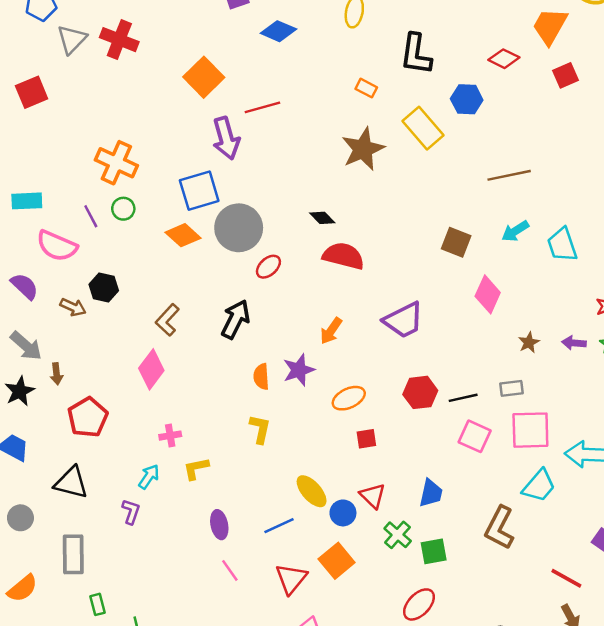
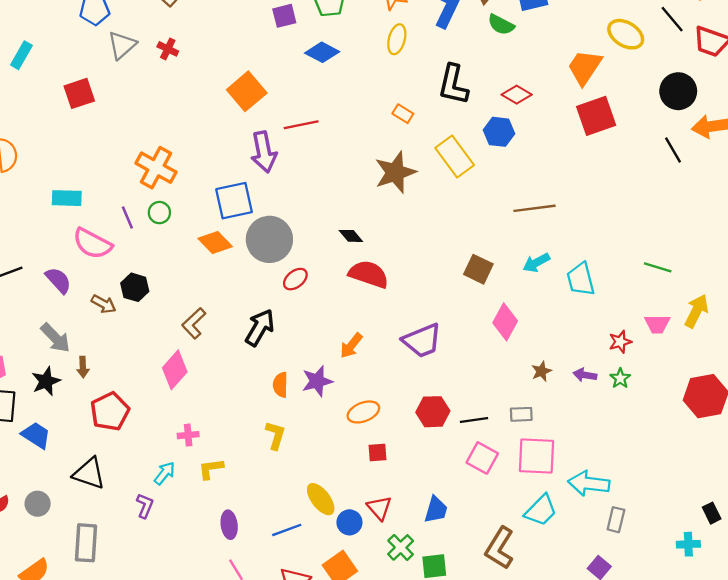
red cross: (119, 40) -> (168, 49), size x0.6
red diamond: (504, 59) -> (517, 95), moved
red square: (565, 75) -> (596, 116), size x1.6

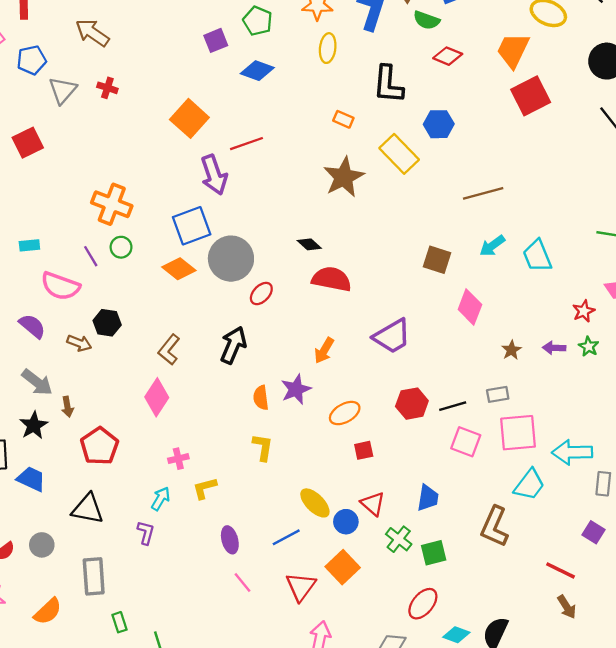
red diamond: (517, 95) -> (448, 56), moved
cyan rectangle: (67, 198) -> (29, 245), size x0.7

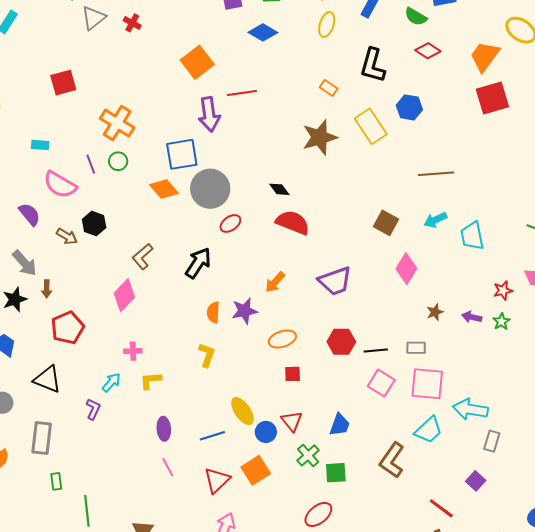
red square: (28, 143) -> (63, 83), moved

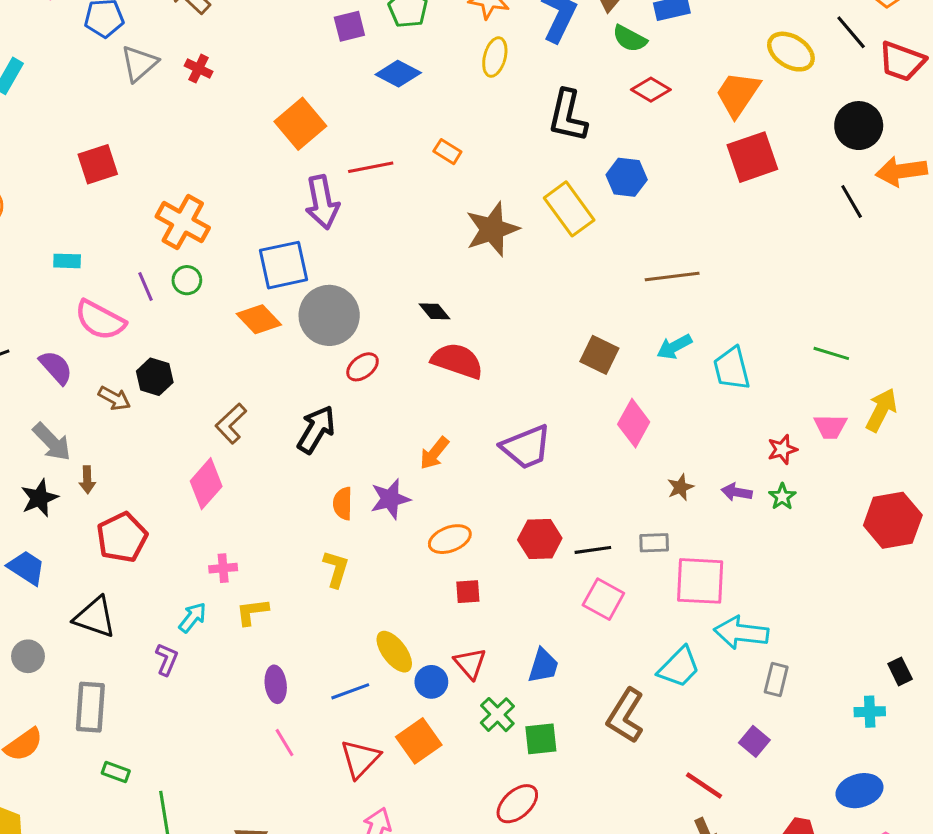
orange rectangle: (329, 88) -> (447, 152), moved
pink square: (427, 384) -> (700, 581), moved
green rectangle: (56, 481) -> (116, 772), turned -60

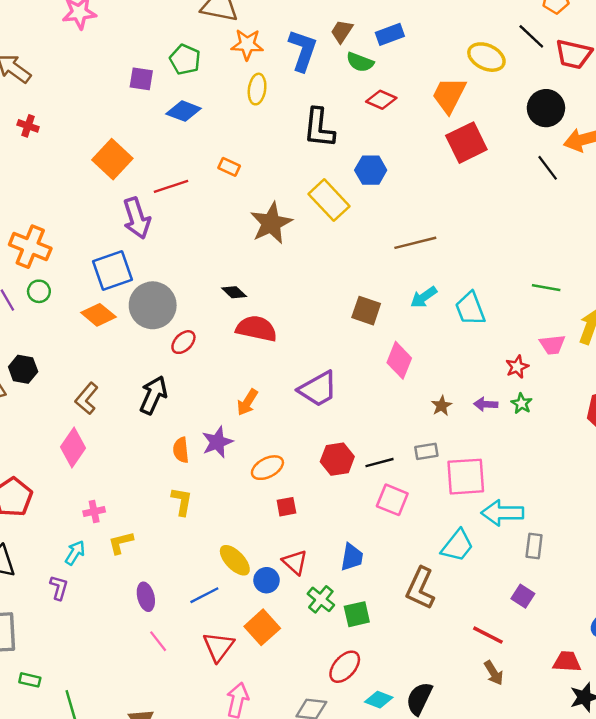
purple square: (349, 26) -> (141, 79), turned 30

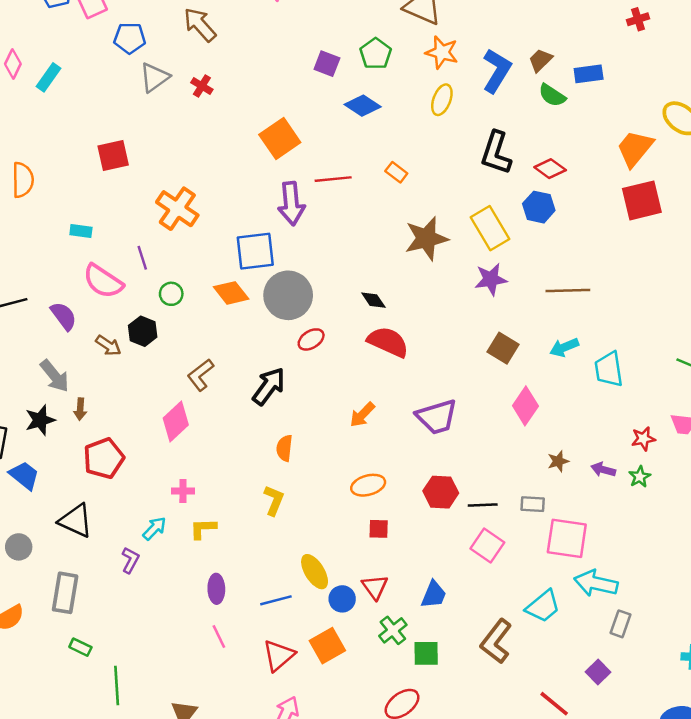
red diamond: (381, 100) -> (550, 169), moved
green circle: (39, 291) -> (171, 294), moved
purple star: (217, 442) -> (491, 279), moved

